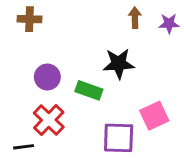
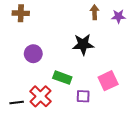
green rectangle: (89, 90) -> (62, 78), moved
red cross: (49, 120) -> (41, 96), moved
purple square: (119, 138) -> (83, 96), size x0.6

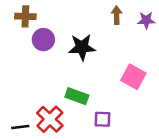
black star: (83, 44) -> (82, 47), moved
purple circle: (33, 54) -> (43, 40), moved
pink square: (108, 81) -> (133, 77), moved, turned -36

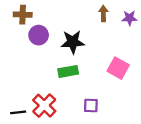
green rectangle: (77, 96) -> (68, 71), moved, turned -30

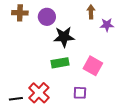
purple star: (129, 18) -> (107, 25), moved
purple circle: (39, 35) -> (47, 17), moved
pink square: (118, 68) -> (93, 66), moved

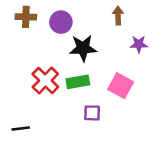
purple star: (107, 25) -> (139, 44), moved
red cross: (39, 93) -> (45, 80), moved
purple square: (80, 93) -> (92, 113), moved

